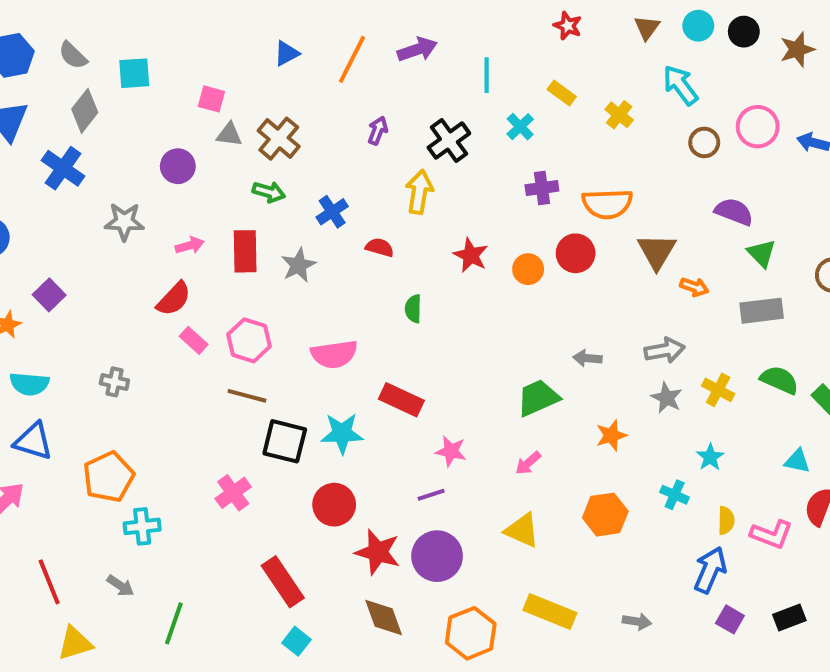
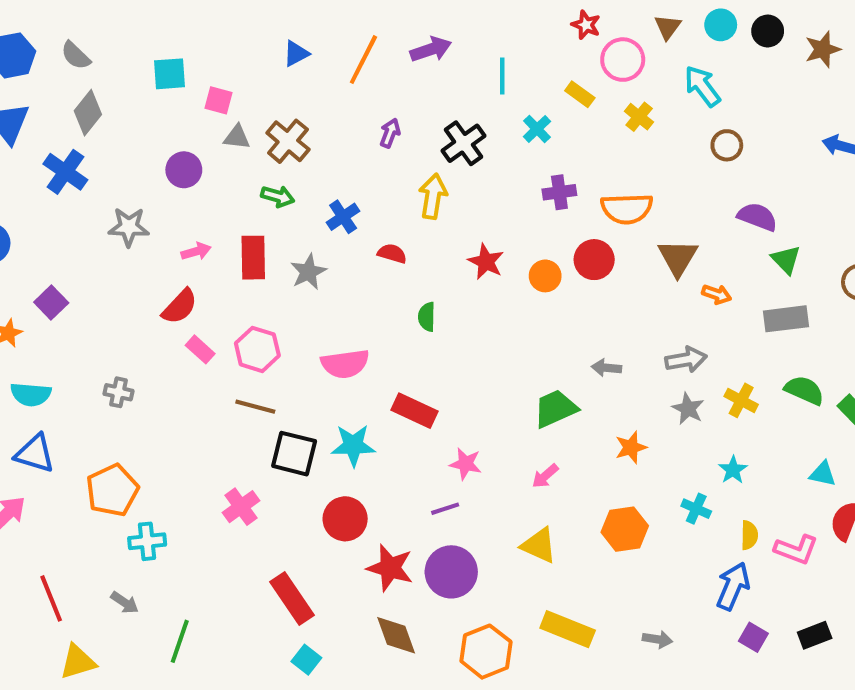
cyan square: (134, 73) -> (170, 74), moved
pink circle: (758, 127) -> (623, 60), moved

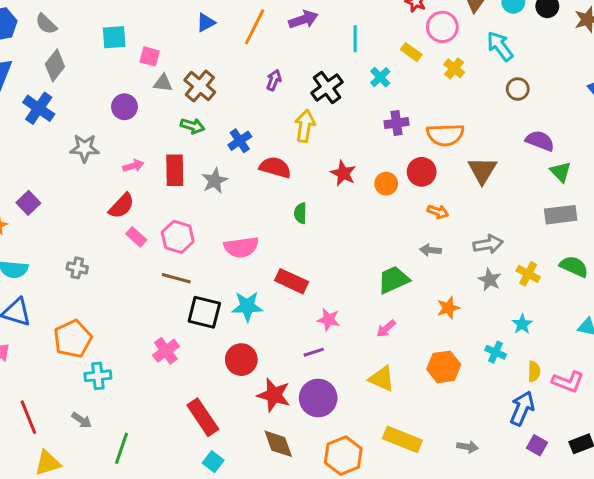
red semicircle: (392, 253) -> (275, 167), size x1.5
orange arrow: (717, 294) -> (438, 212), moved

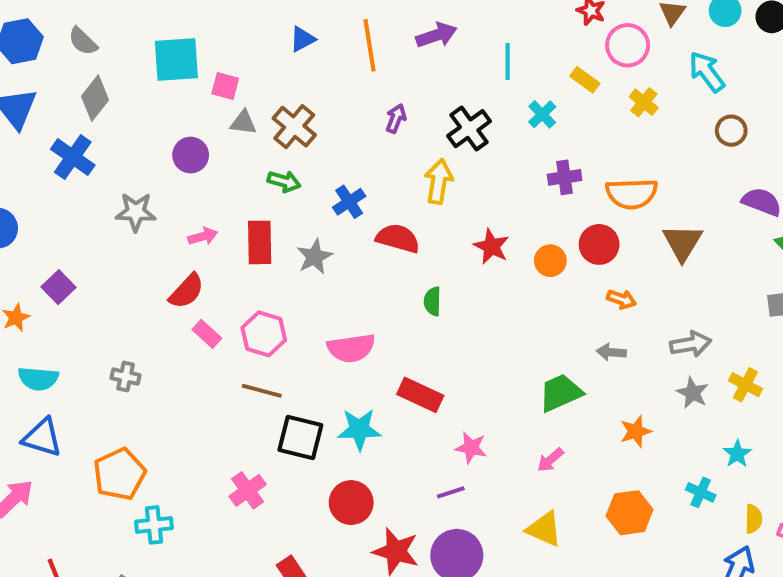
orange line: (255, 27) -> (369, 45), turned -36
cyan square: (114, 37) -> (176, 60), size x1.4

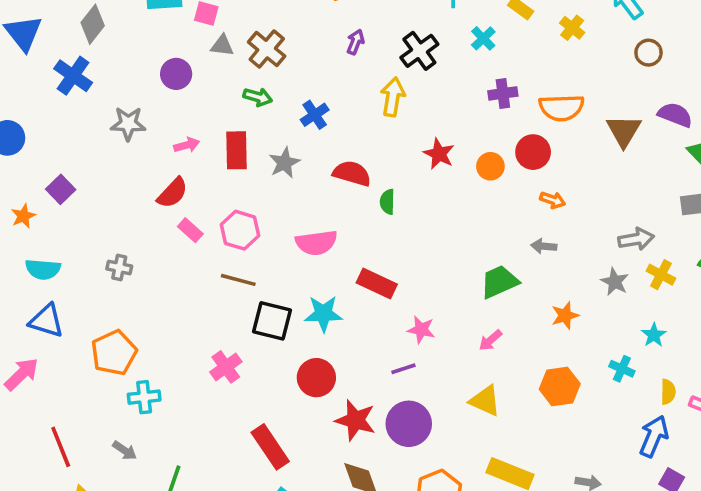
red semicircle: (398, 238) -> (352, 173), moved
brown triangle: (682, 242) -> (624, 131), moved
gray arrow: (691, 344) -> (636, 239), moved

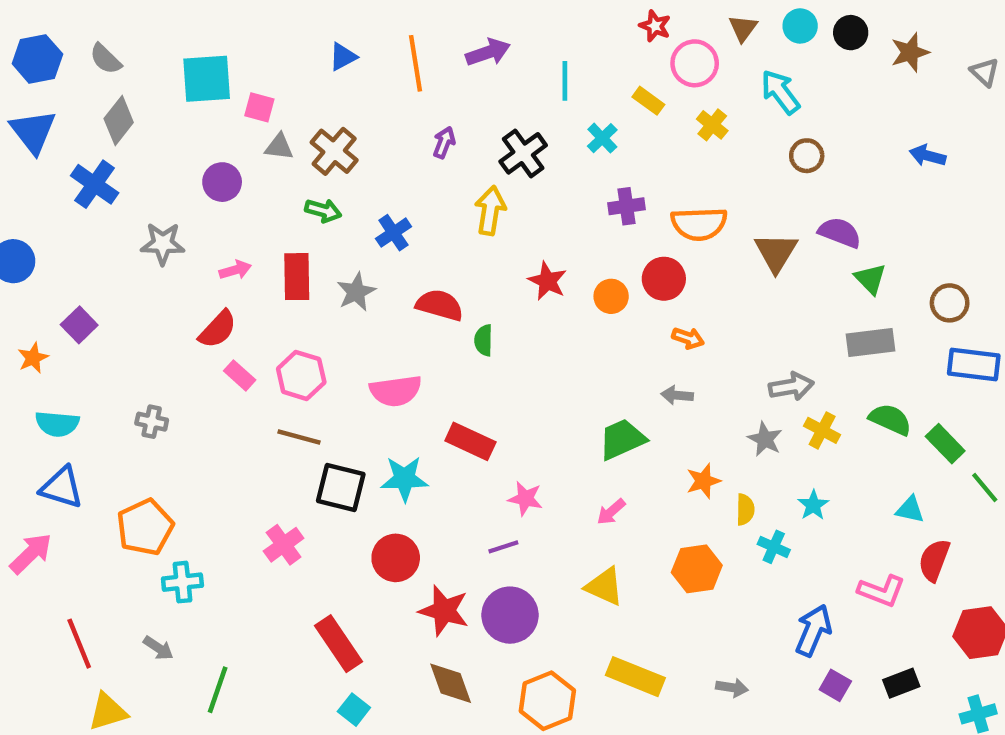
yellow semicircle: (668, 392) -> (745, 510), moved

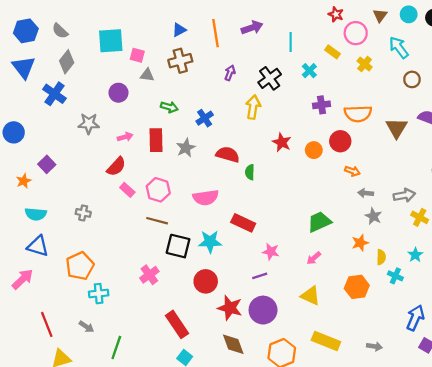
brown cross: (334, 151) -> (180, 61), moved, turned 35
gray arrow: (677, 395) -> (366, 193), moved
gray star: (765, 439) -> (373, 216), moved

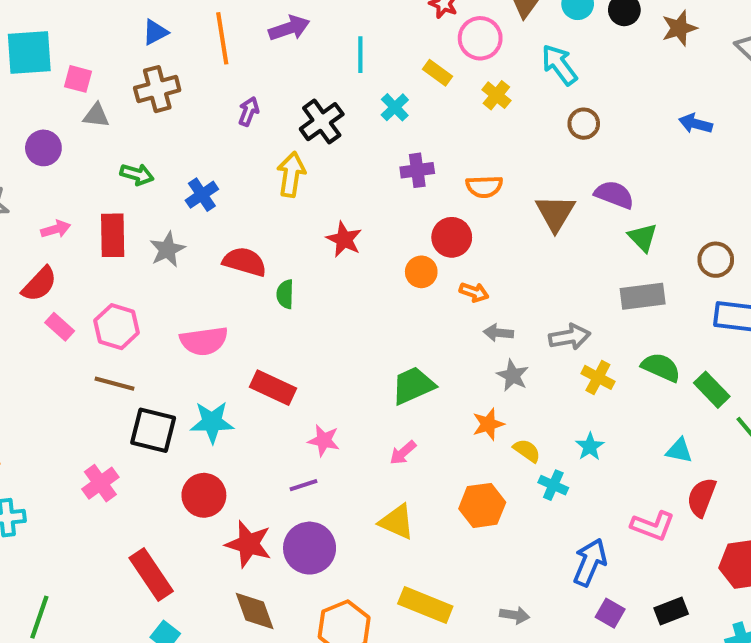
orange semicircle: (358, 114) -> (484, 187), size x0.7
orange circle: (314, 150) -> (421, 272), moved
yellow semicircle: (381, 257) -> (527, 451), turned -56

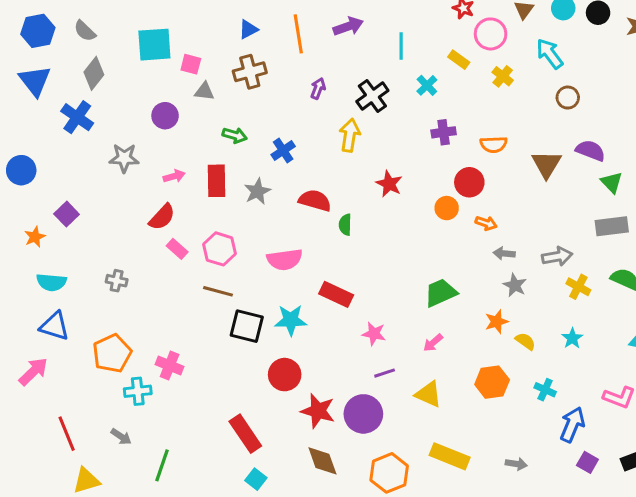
pink cross: (100, 483) -> (170, 365), moved, turned -32
purple line: (303, 485) -> (385, 373), moved
cyan cross: (553, 485) -> (545, 390), moved

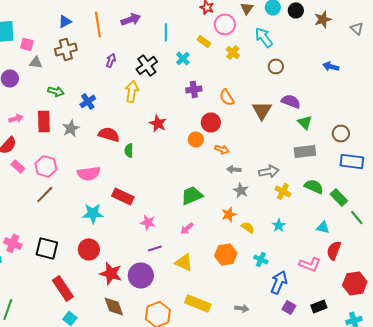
orange semicircle: (494, 144) -> (227, 97), turned 60
brown line: (218, 291) -> (45, 194), turned -60
black square: (247, 326) -> (47, 248), moved

